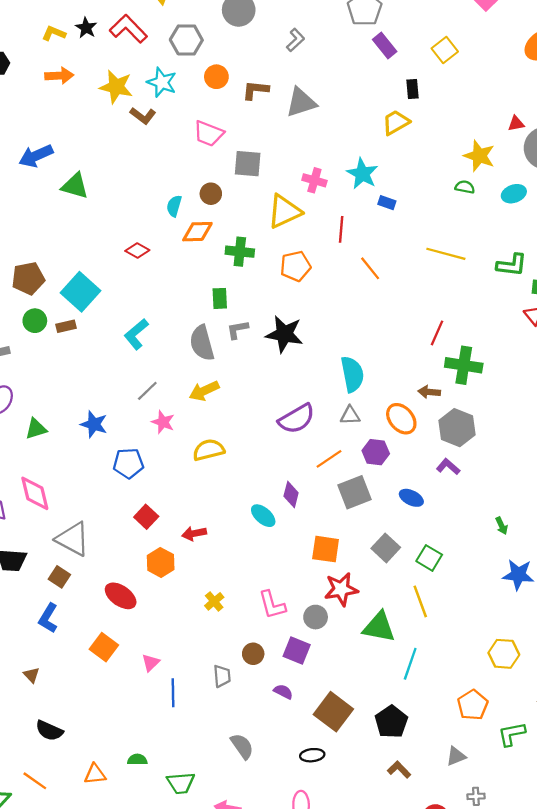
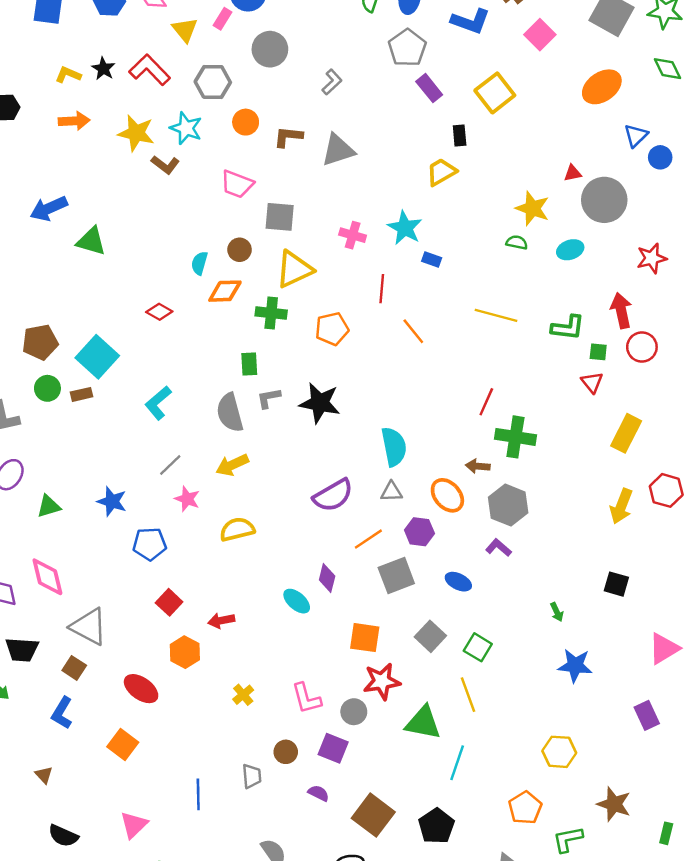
yellow square: (445, 50) -> (495, 93), size x1.4
yellow triangle: (284, 212) -> (294, 269), moved
pink triangle: (151, 663) -> (134, 825), moved, size x1.4

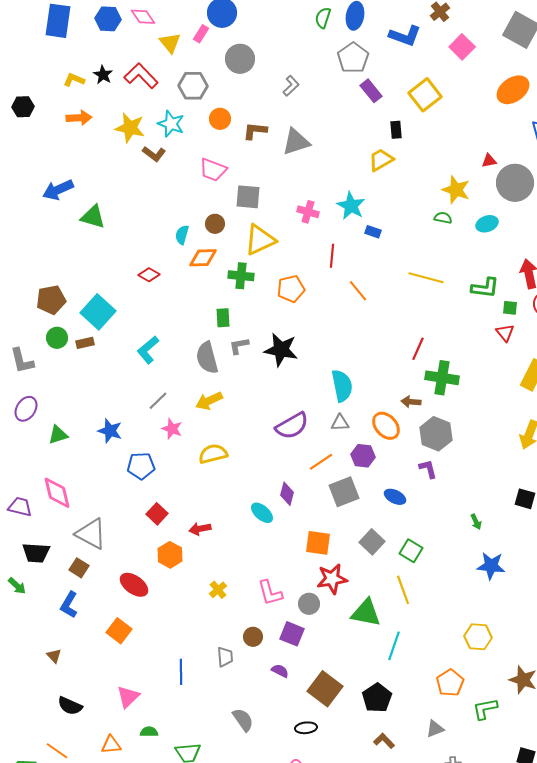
purple L-shape: (498, 548) -> (428, 469), turned 35

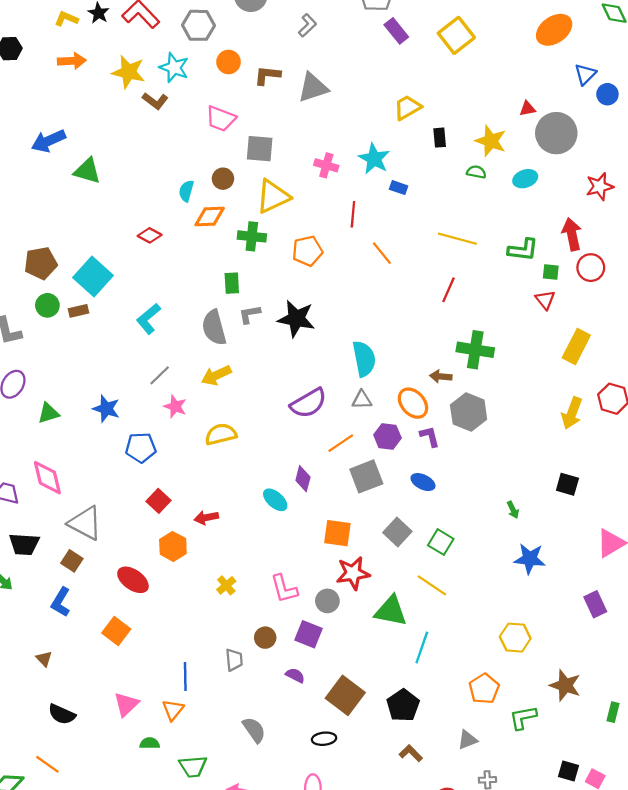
black rectangle: (396, 130) -> (440, 138), moved
red line: (418, 349) -> (449, 290), moved
purple L-shape: (428, 469) -> (430, 436), moved
yellow line: (403, 590) -> (432, 585), turned -36
orange triangle: (111, 745) -> (173, 710), moved, turned -45

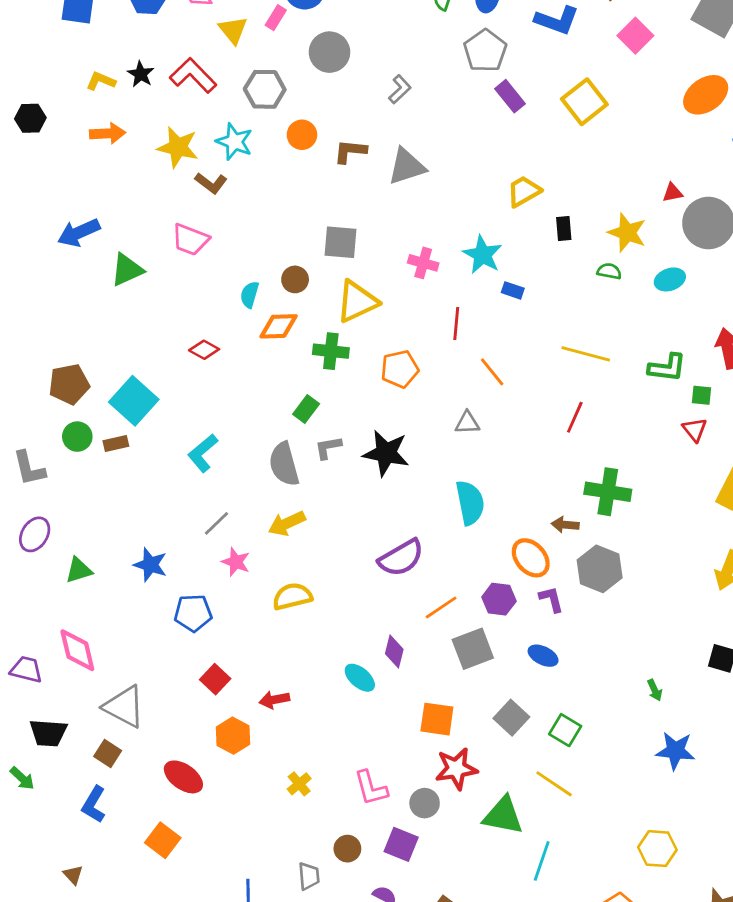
pink trapezoid: (221, 119) -> (190, 240), moved
green triangle: (87, 171) -> (127, 270), turned -40
green rectangle: (232, 283) -> (306, 409), turned 40
gray triangle: (362, 400) -> (467, 423), moved

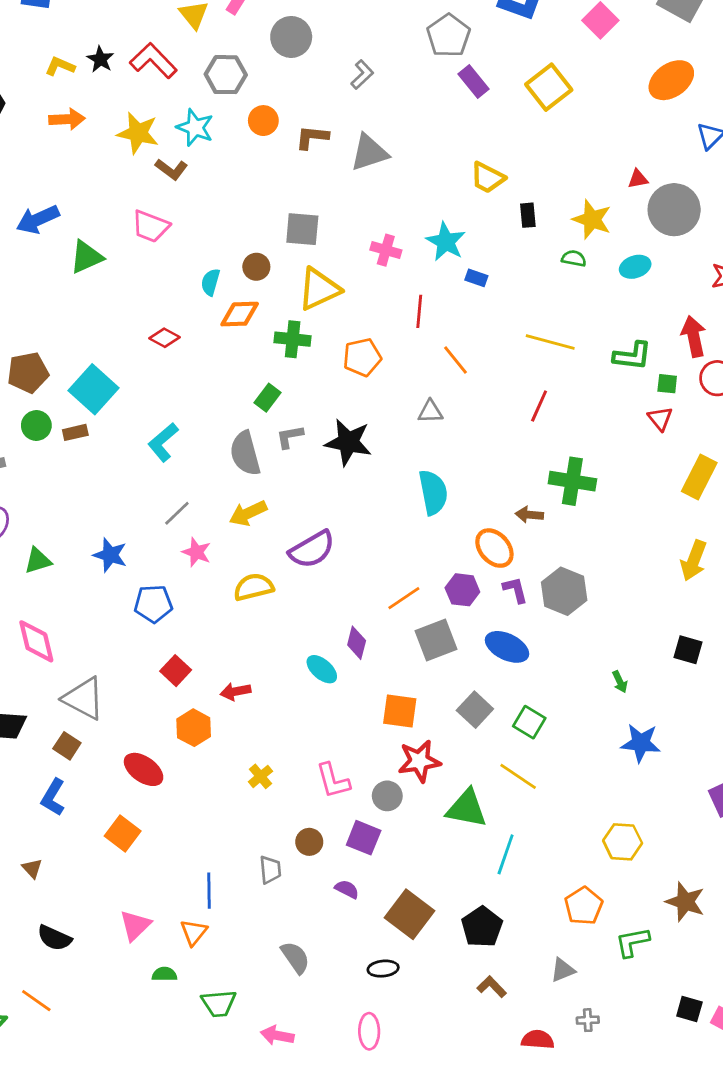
yellow trapezoid: (524, 191) -> (488, 178), turned -123
purple semicircle: (401, 558) -> (312, 549), moved
gray hexagon: (600, 569) -> (564, 591), moved
blue ellipse: (543, 656) -> (507, 647), size x1.4

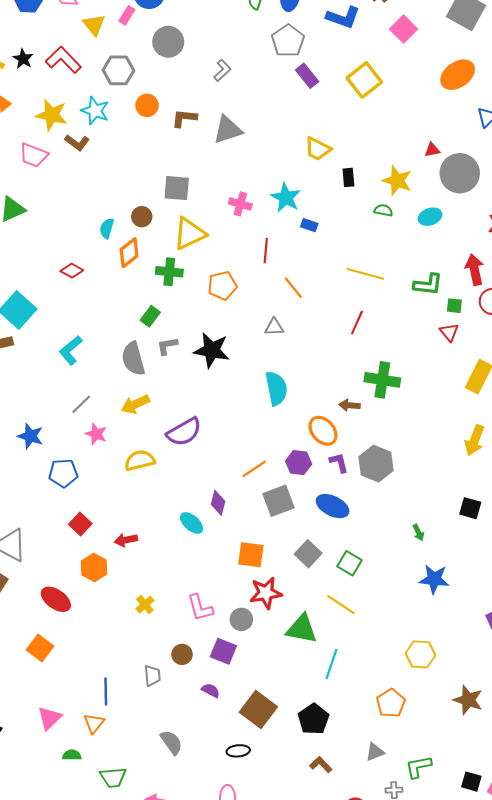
pink trapezoid: (151, 226) -> (34, 155), moved
orange diamond: (240, 314) -> (129, 253), turned -36
green L-shape: (632, 942) -> (418, 767), moved

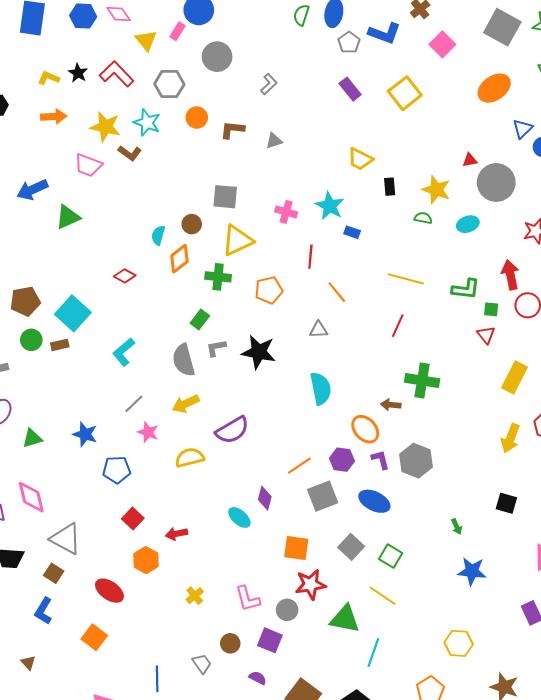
gray pentagon: (288, 41) -> (349, 42), moved, size x0.7
gray triangle: (228, 130) -> (274, 141), size x0.6
gray trapezoid: (152, 676) -> (202, 664), turned -30

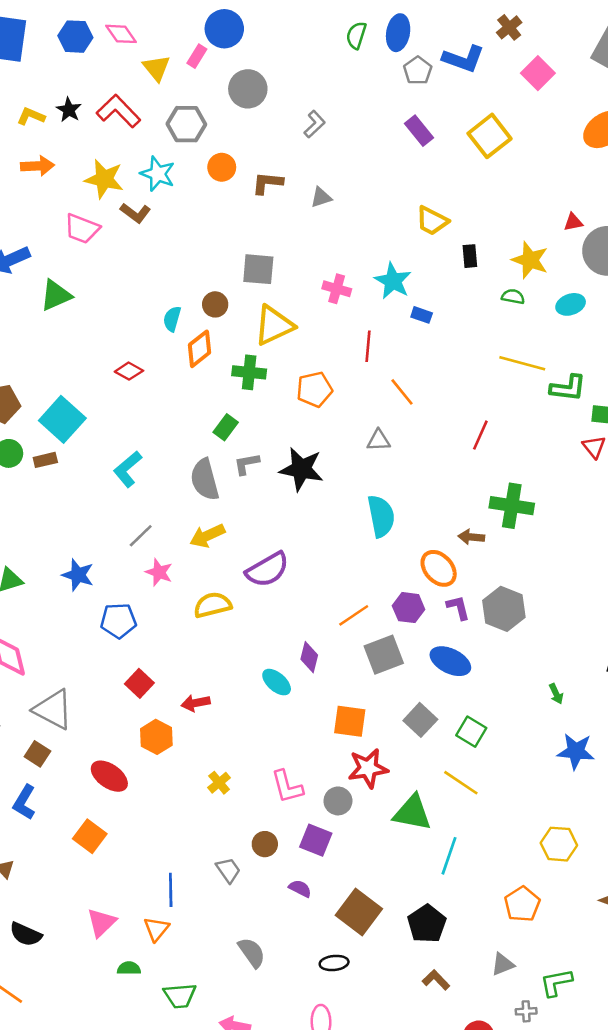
yellow line: (406, 279) -> (522, 363), moved

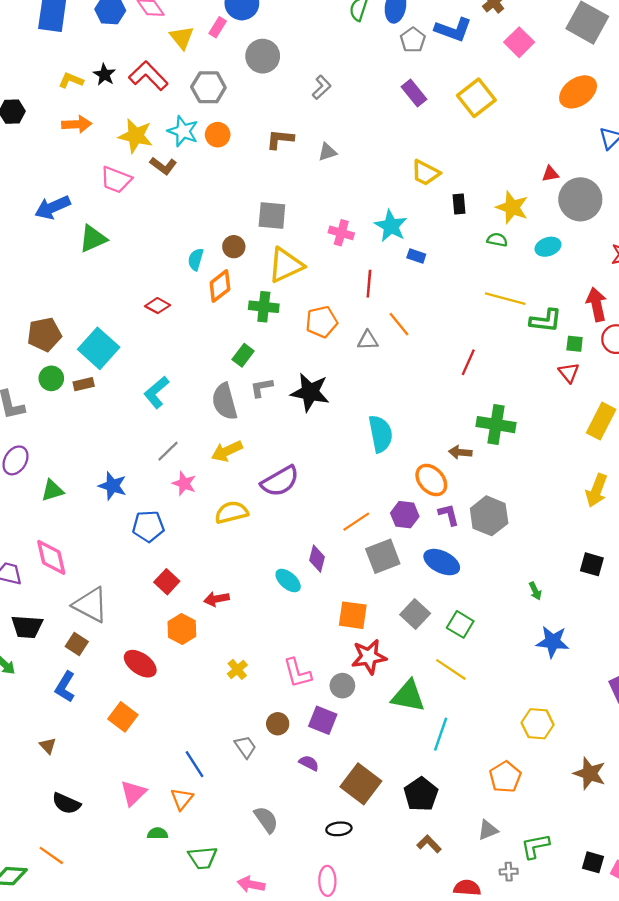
orange circle: (222, 167) -> (218, 135), moved
gray triangle: (378, 440) -> (368, 340), moved
blue line: (171, 890) -> (195, 764), turned -32

